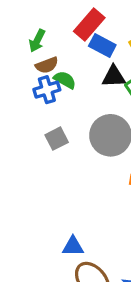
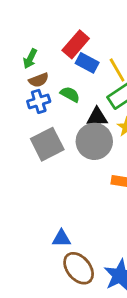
black triangle: (114, 77) -> (97, 117), moved
green semicircle: (65, 80) -> (70, 94), moved
gray square: (57, 139) -> (47, 144), size x1.6

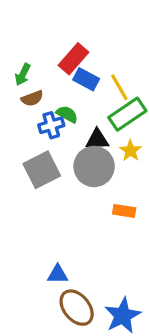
blue cross: (39, 101) -> (51, 125), moved

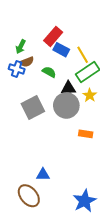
blue cross: (51, 125) -> (17, 69), moved, turned 35
brown ellipse: (77, 308) -> (29, 196), moved

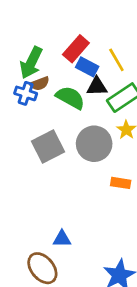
green arrow: (21, 47) -> (31, 63), size x1.6
yellow line: (83, 55) -> (116, 60), moved
green semicircle: (49, 72) -> (70, 98), size x1.5
black triangle: (68, 88) -> (97, 86), moved

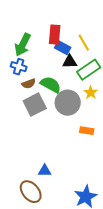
red rectangle: (76, 49) -> (55, 35), turned -36
brown semicircle: (40, 84) -> (29, 84), moved
green semicircle: (70, 98) -> (51, 85), moved

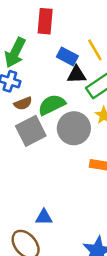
red rectangle: (55, 35) -> (45, 21), moved
green semicircle: (51, 85) -> (52, 105), turned -55

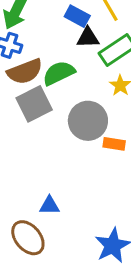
brown semicircle: (23, 103) -> (25, 72), size x1.6
gray circle: (74, 128) -> (88, 121), moved

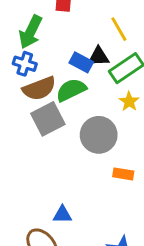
blue rectangle: (77, 16) -> (81, 62), moved
orange rectangle: (114, 144) -> (123, 174), moved

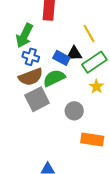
blue cross: (25, 64) -> (31, 57), moved
gray circle: (99, 135) -> (74, 111), size x0.7
orange rectangle: (123, 174) -> (92, 139), size x1.5

